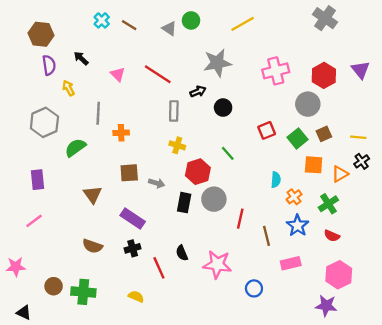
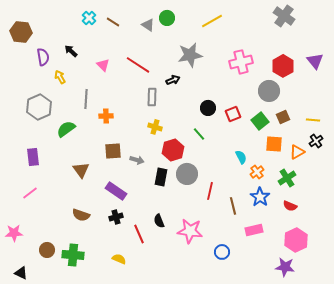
brown hexagon: (41, 34) -> (21, 32), moved
black circle: (223, 108) -> (208, 108), moved
cyan semicircle: (276, 180) -> (241, 157), turned -32

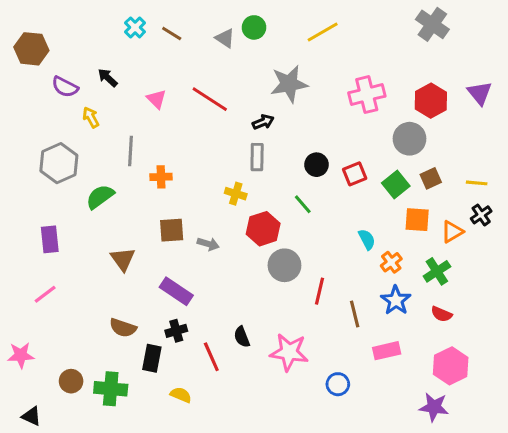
purple semicircle: (43, 57) -> (65, 87), turned 126
gray rectangle: (152, 97) -> (257, 157), moved
black rectangle: (161, 177) -> (152, 358), moved

